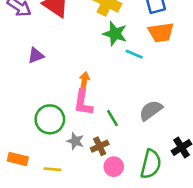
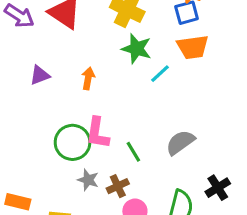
cyan line: (134, 54) -> (160, 74), turned -66
orange arrow: (84, 81) -> (88, 78), moved
green circle: (50, 119) -> (72, 142), moved

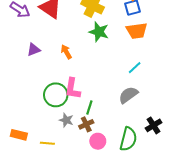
cyan line: (160, 74) -> (135, 68), moved
orange arrow: (88, 78) -> (66, 52), turned -40
green line: (133, 152) -> (89, 108), moved, turned 48

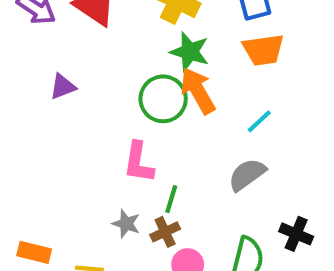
orange arrow: (66, 52) -> (198, 91), moved, size x1.6
green circle: (56, 95) -> (163, 99), moved
black cross: (154, 125) -> (296, 234), turned -35

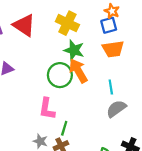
cyan line: (259, 121) -> (111, 87), turned -56
gray semicircle: (247, 175) -> (116, 109), moved

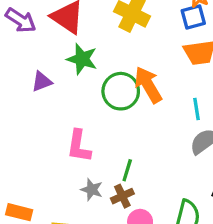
green star: (74, 50) -> (82, 59), moved
pink L-shape: (47, 109) -> (79, 146), moved

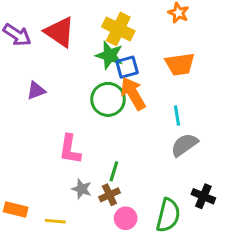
blue square: (193, 17) -> (127, 67), moved
green star: (82, 59) -> (109, 55), moved

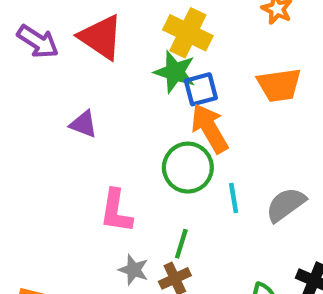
purple triangle: (36, 91) -> (83, 124), moved, turned 42
green circle: (108, 99) -> (188, 168), moved
cyan line: (177, 116) -> (234, 198), moved

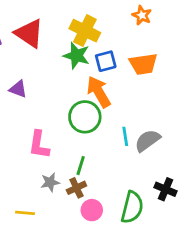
blue square: (201, 89) -> (106, 61), moved
cyan line: (234, 198) -> (125, 136), moved
gray star: (133, 270) -> (50, 182), turned -30

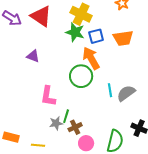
green line: (81, 166) -> (66, 116), moved

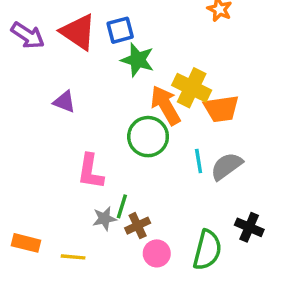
yellow cross: (81, 14) -> (192, 88), moved
blue square: (96, 36) -> (120, 30), moved
orange trapezoid: (123, 38) -> (221, 109), moved

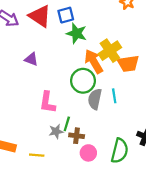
yellow cross: (192, 88) -> (110, 51), turned 30
gray semicircle: (227, 166) -> (95, 99), moved, turned -42
brown cross: (138, 226) -> (77, 136), turned 32

